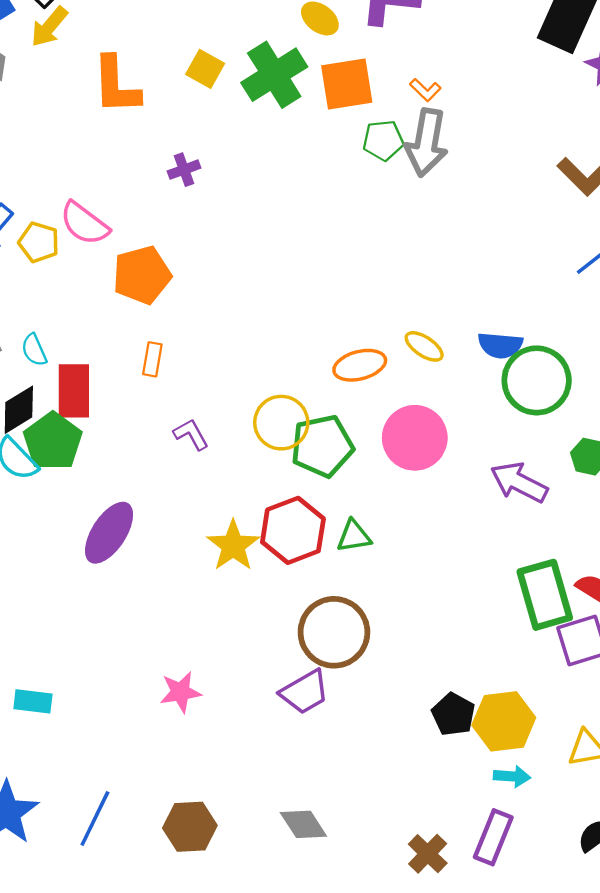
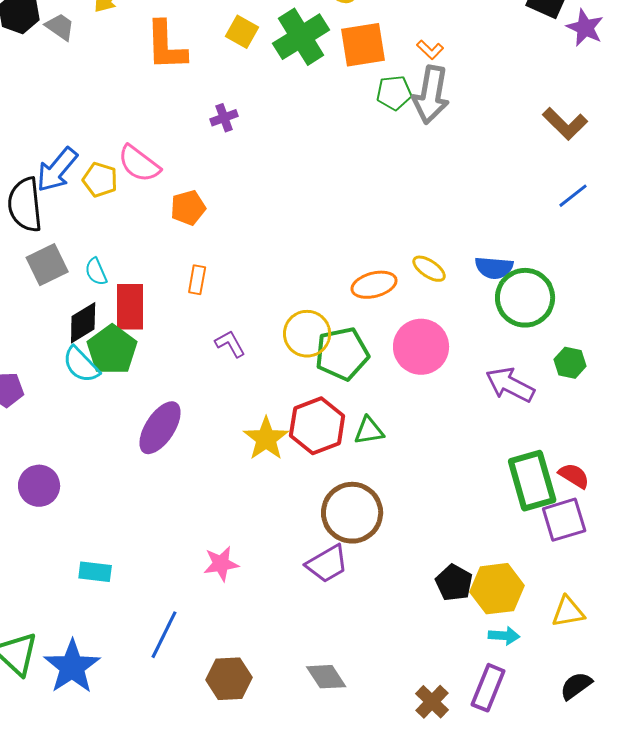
orange pentagon: (142, 275) -> (188, 208), size x0.7
blue line: (95, 819) -> (164, 635), moved

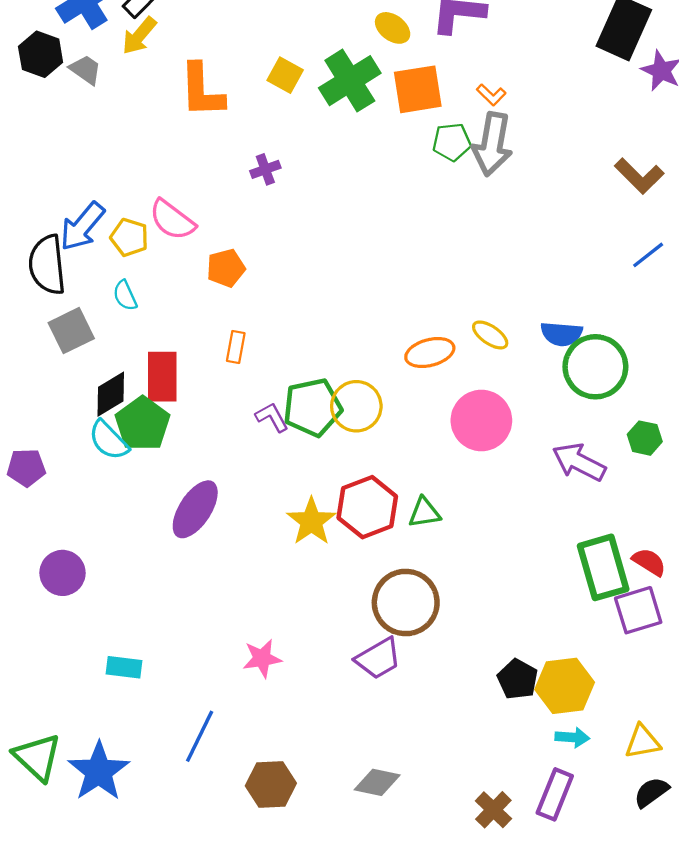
cyan semicircle: (96, 272) -> (125, 295), moved
green pentagon: (342, 354) -> (313, 407), moved
yellow triangle: (568, 612) -> (643, 742), moved
gray diamond: (326, 677) -> (377, 782), turned -45

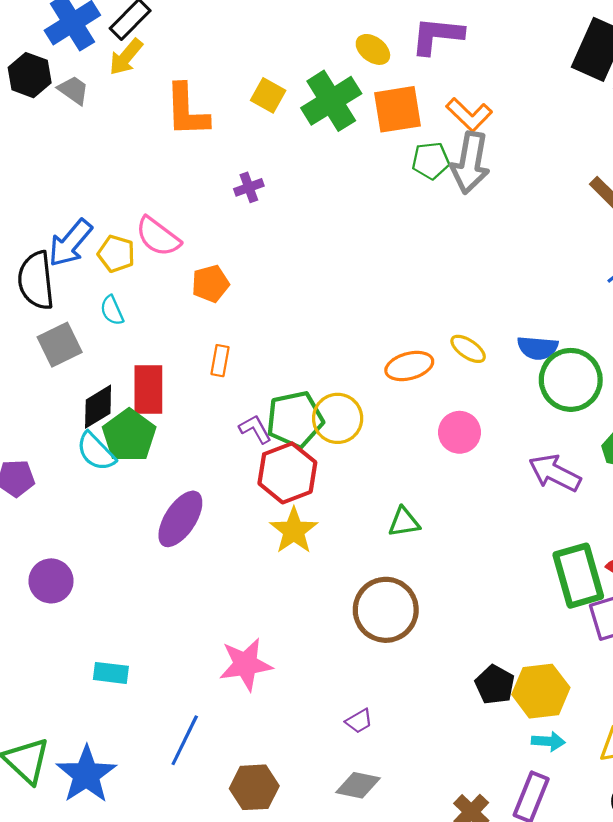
orange L-shape: (491, 95) -> (469, 115), size x1.6
pink circle: (481, 420) -> (460, 432), size x0.7
red hexagon: (367, 507) -> (287, 473), moved
pink star: (262, 658) -> (246, 664), size x1.4
purple trapezoid: (378, 658) -> (359, 721), moved, size x0.6

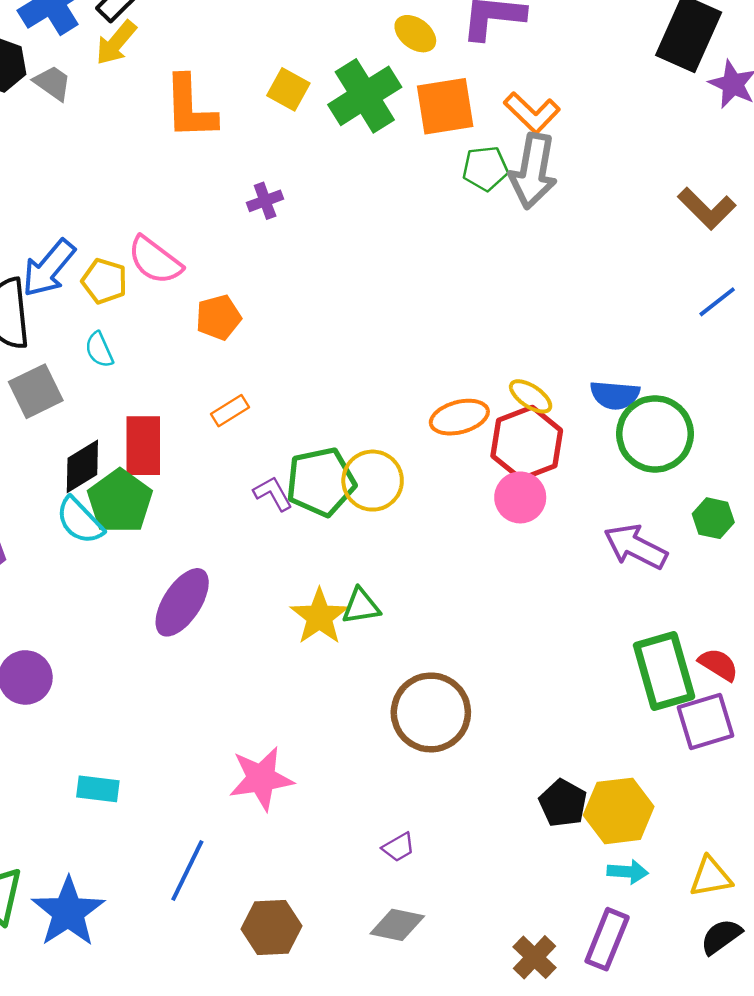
orange rectangle: (220, 361) -> (230, 411), turned 48
red hexagon: (287, 473) -> (527, 443), moved
green triangle: (404, 522) -> (361, 606), moved

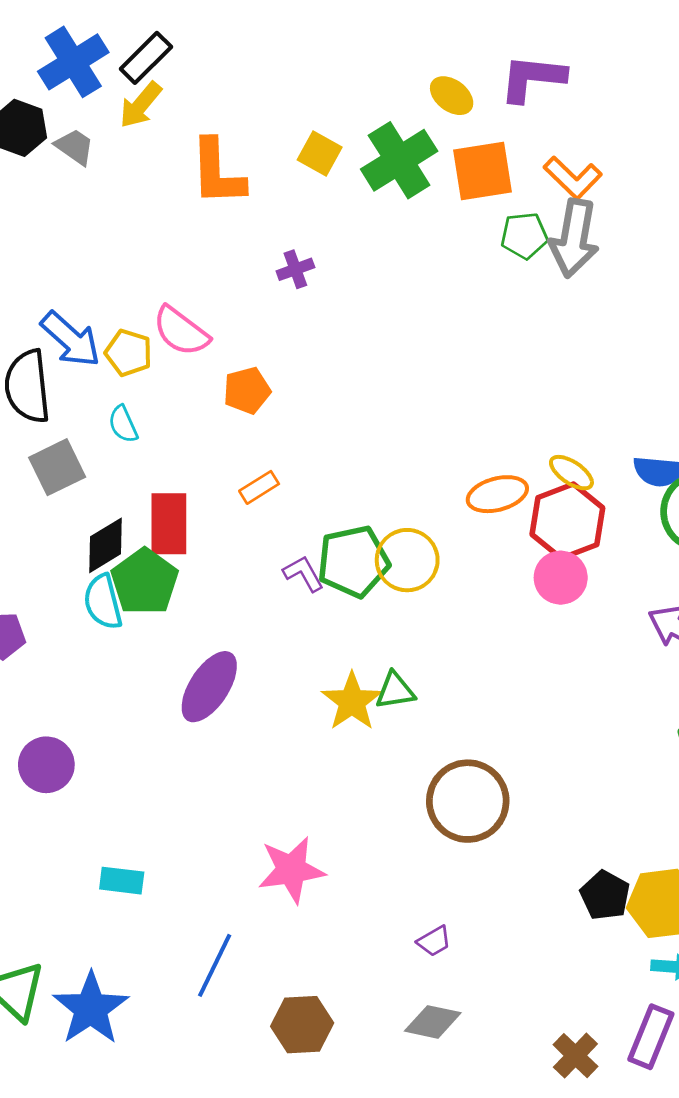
blue arrow: (49, 268) -> (71, 339), turned -88
cyan semicircle: (80, 521) -> (103, 602), turned 30

